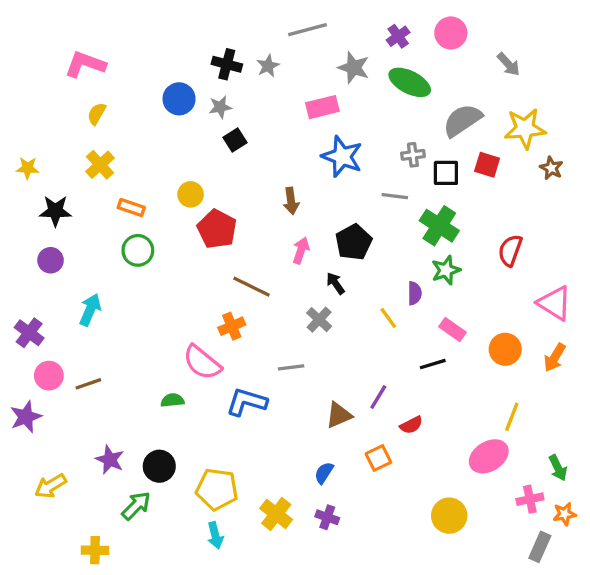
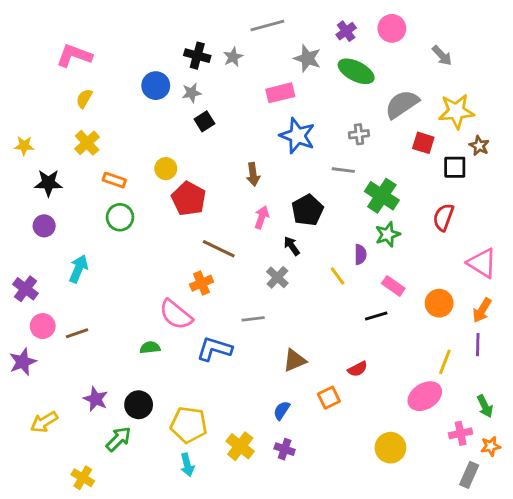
black square: (446, 173) -> (455, 167), moved
purple line: (378, 397) -> (478, 345), moved, turned -30
yellow cross: (95, 550) -> (83, 478), turned 30

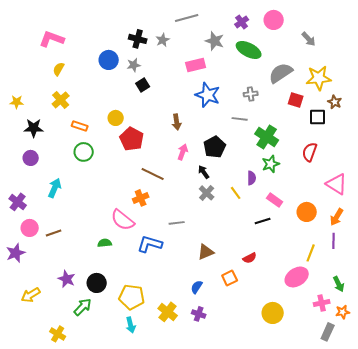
gray cross: (277, 277) -> (207, 193), moved

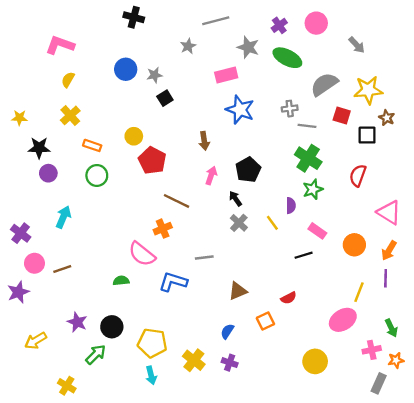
black cross: (138, 39) -> (134, 17), moved
gray line: (240, 119) -> (307, 126), moved
purple circle: (31, 158) -> (48, 173), moved

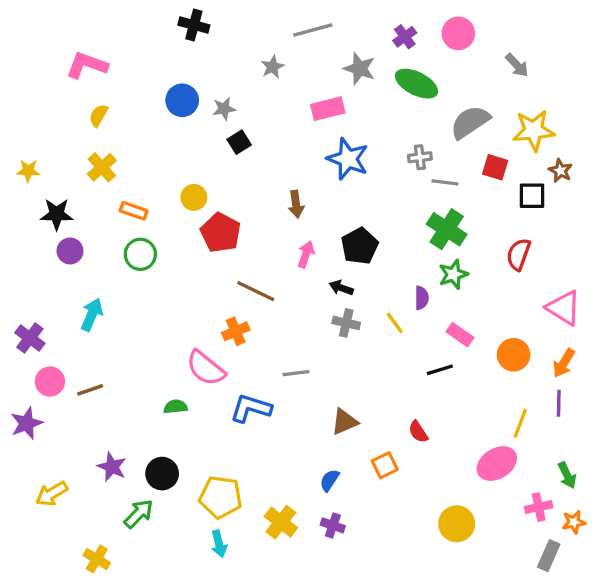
black arrow: (235, 199) -> (341, 288), turned -35
gray cross: (239, 223) -> (346, 323), turned -30
red semicircle: (289, 298) -> (418, 432), turned 84

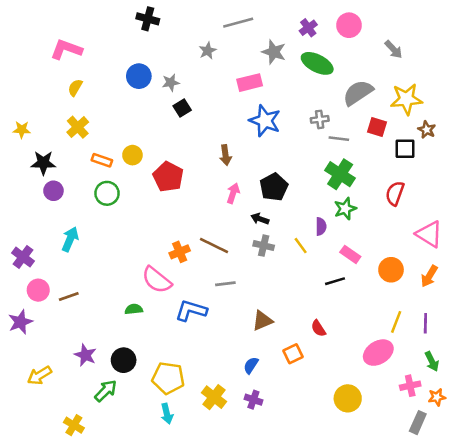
yellow circle: (194, 197) -> (132, 155), moved
brown line: (256, 291) -> (214, 246), moved
purple line: (559, 403) -> (425, 323), moved

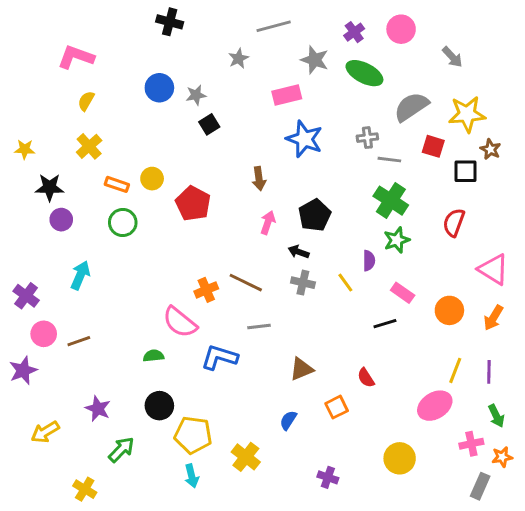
black circle: (124, 360) -> (159, 406), moved
purple cross: (253, 400) -> (328, 477), moved

